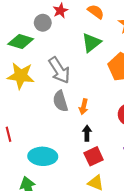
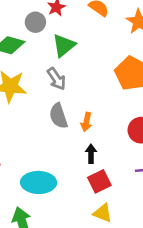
green triangle: (91, 43) -> (64, 46), moved
gray arrow: (59, 70) -> (56, 79), size x0.7

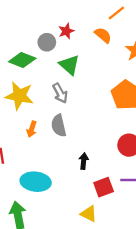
green triangle: (64, 46) -> (69, 65), turned -45
orange arrow: (86, 122) -> (32, 129), moved
red square: (99, 181) -> (104, 187), moved

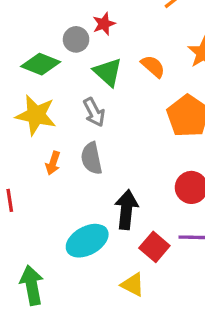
orange semicircle: (103, 35) -> (153, 66), moved
black arrow: (84, 161) -> (126, 210), size x1.6
cyan ellipse: (36, 182) -> (87, 241), moved, turned -36
red square: (104, 187) -> (154, 247), turned -30

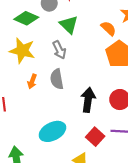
orange semicircle: (153, 66) -> (108, 28), moved
black arrow: (126, 210) -> (88, 100), moved

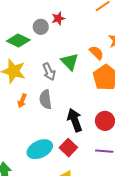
green triangle: (69, 25) -> (70, 62), moved
black arrow: (88, 100) -> (75, 120), turned -30
red square: (95, 137) -> (68, 148), moved

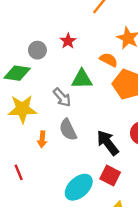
red star: (58, 18) -> (68, 41), moved
green triangle: (70, 62) -> (82, 79), turned -30

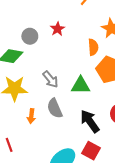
orange semicircle: (109, 60) -> (93, 47), turned 56
green triangle: (82, 79) -> (81, 85), moved

